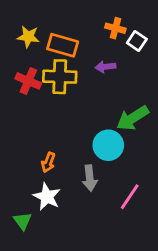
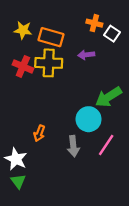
white star: (47, 197) -> (16, 159), moved
pink line: (130, 197) -> (106, 145), moved

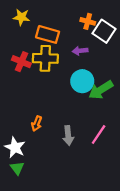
yellow star: (23, 30) -> (21, 17), moved
white square: (112, 34) -> (104, 31), size x1.5
cyan circle: (89, 119) -> (82, 81), moved

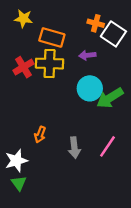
red cross: (21, 62) -> (23, 67), turned 36
white star: (15, 147) -> (16, 161), turned 30

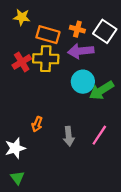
orange cross: (96, 23) -> (77, 29), moved
purple arrow: (87, 55) -> (81, 51), size x1.6
green triangle: (19, 183) -> (17, 178), moved

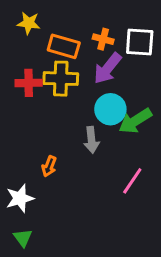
white square: (105, 31) -> (140, 42), turned -30
purple arrow: (81, 51) -> (108, 68), turned -45
red cross: (22, 62) -> (29, 83), turned 30
gray arrow: (69, 136) -> (91, 140), moved

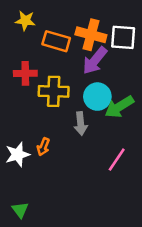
orange cross: (103, 39) -> (91, 35), size x1.6
yellow cross: (61, 79) -> (54, 91), moved
white star: (20, 198) -> (18, 154), moved

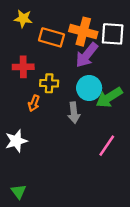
yellow cross: (54, 91) -> (49, 83), size x0.7
orange arrow: (43, 147) -> (34, 103), moved

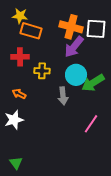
orange rectangle: (51, 37) -> (31, 31), moved
orange arrow: (34, 103) -> (19, 94), moved, turned 96

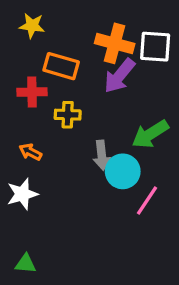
orange rectangle: (31, 31) -> (61, 66), moved
cyan circle: (76, 75) -> (123, 171), moved
green triangle: (16, 163) -> (26, 264), turned -48

